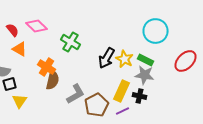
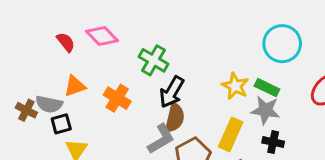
orange triangle: (20, 49) -> (75, 86), moved, turned -49
black arrow: (106, 58) -> (172, 92), moved
brown semicircle: (52, 80) -> (175, 118), moved
black cross: (140, 96) -> (273, 142), moved

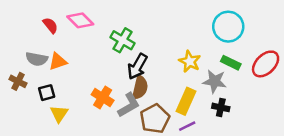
green rectangle: (267, 88) -> (231, 63), moved
orange cross: (117, 98) -> (103, 98), moved
gray semicircle: (49, 104) -> (37, 59), moved

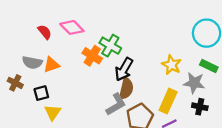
orange cross: (103, 98) -> (92, 56), moved

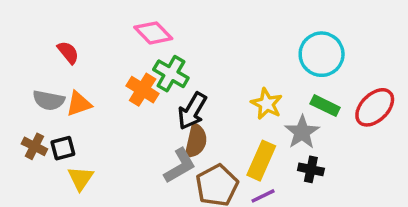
pink diamond: (72, 27) -> (153, 33), moved
brown cross: (15, 83) -> (34, 146), moved
gray star: (194, 83) -> (302, 132), turned 30

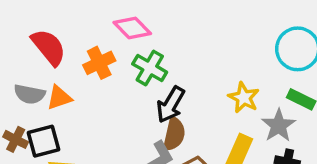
red semicircle: (68, 52) -> (49, 47), size x1.6
orange cross: (143, 90) -> (99, 63), moved, turned 32
black square: (63, 148) -> (43, 141), size x1.4

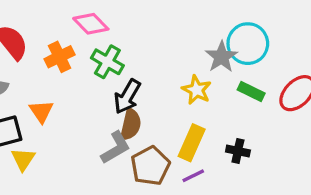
orange triangle: (59, 98) -> (41, 111), moved, turned -45
gray star: (279, 125) -> (221, 57), moved

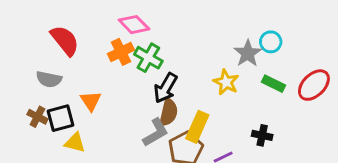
cyan circle: (248, 44) -> (271, 42), size x0.6
orange cross: (59, 57) -> (121, 52), moved
yellow rectangle: (192, 143) -> (197, 127), moved
yellow triangle: (23, 159) -> (75, 143), turned -50

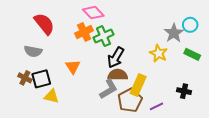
green cross: (148, 58) -> (103, 36), turned 36
orange triangle: (91, 101) -> (73, 67), moved
brown semicircle: (168, 112) -> (118, 75), turned -102

